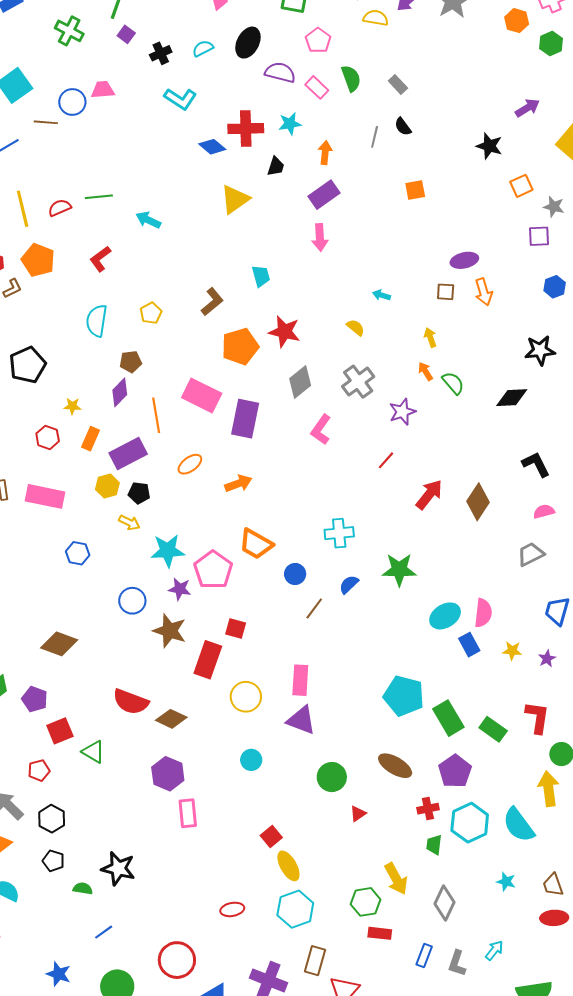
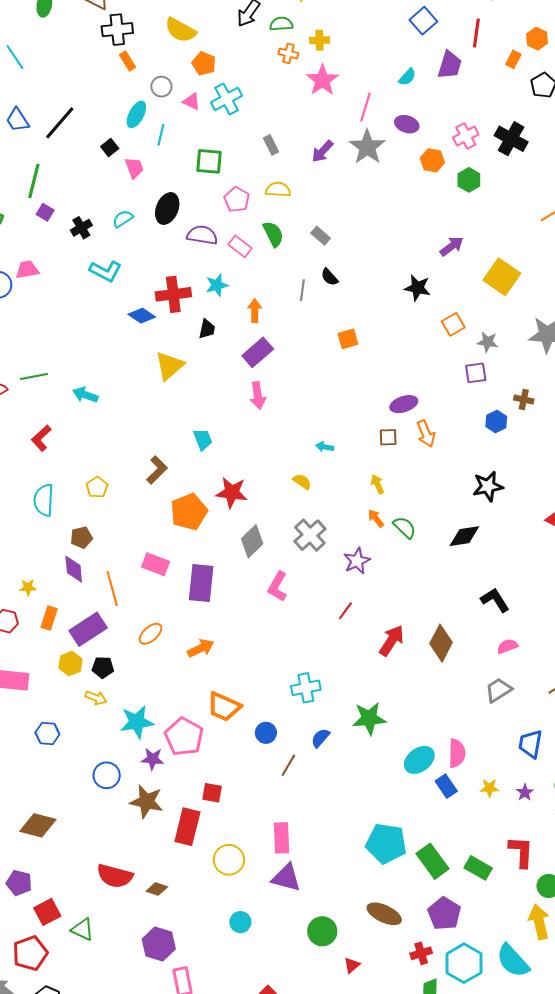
yellow semicircle: (376, 18) -> (278, 190), moved
purple diamond: (120, 392) -> (74, 569), turned -44
pink rectangle: (202, 395) -> (156, 564), size x0.7
brown diamond: (171, 719) -> (157, 889), size x0.7
red pentagon: (39, 770) -> (30, 953), size x1.6

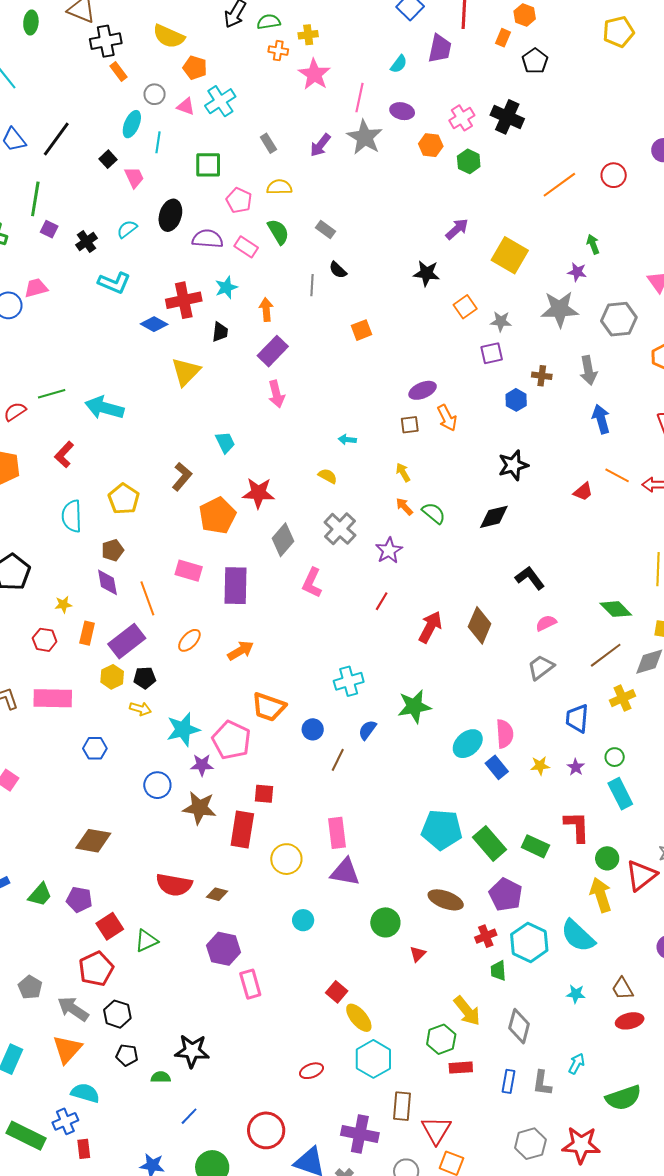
cyan arrow: (85, 395) -> (104, 408), size x1.5
yellow pentagon: (97, 487) -> (124, 499), size x1.4
green triangle: (83, 929) -> (146, 941), turned -45

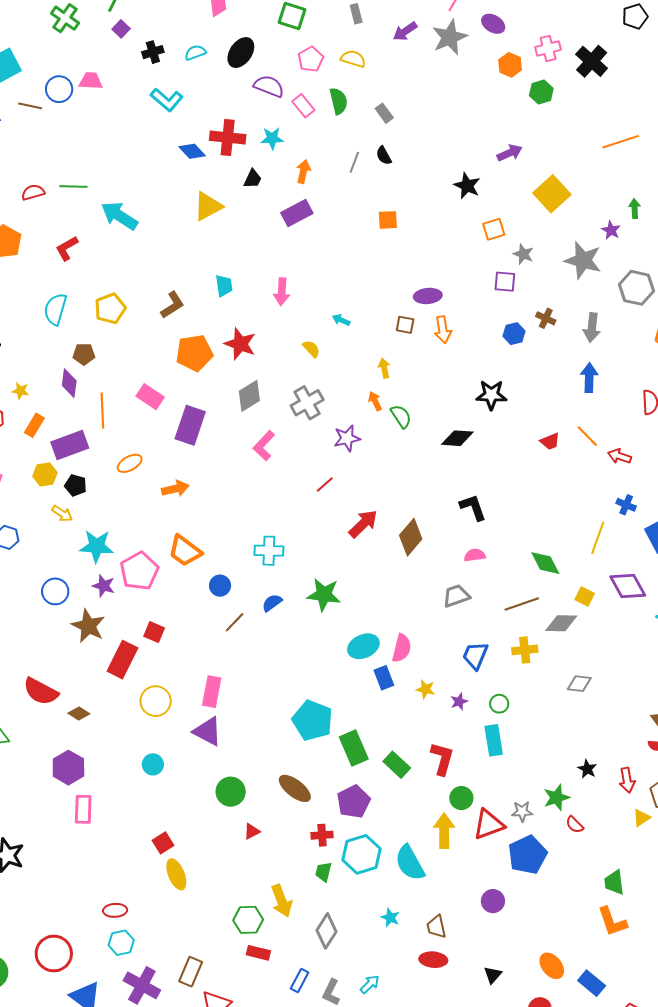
pink arrow: (276, 394) -> (282, 292), moved
cyan hexagon: (373, 1059) -> (121, 943), moved, size x0.7

